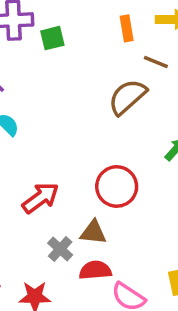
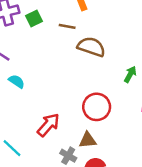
brown line: (156, 62) -> (67, 26), moved
brown semicircle: (127, 97) -> (91, 47), turned 72

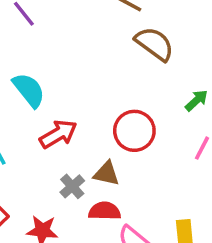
cyan semicircle: (17, 81) -> (29, 90), moved, size x1.5

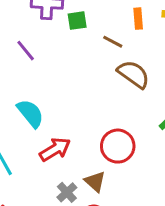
brown triangle: (107, 173) -> (95, 181), turned 30

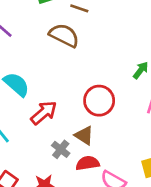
brown semicircle: (133, 74) -> (64, 35), moved

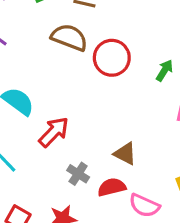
red circle: (99, 101) -> (112, 58), moved
brown triangle: (84, 135) -> (125, 154), moved

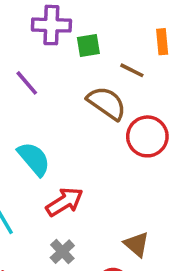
gray cross: (78, 174) -> (62, 252), moved

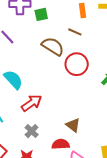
brown line: (132, 70) -> (75, 32), moved

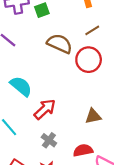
brown line: (75, 32) -> (92, 30), moved, turned -48
brown triangle: (73, 125) -> (93, 116), moved, turned -42

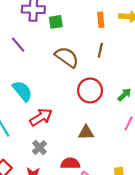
brown line: (92, 30) -> (100, 50), turned -56
red circle: (89, 60) -> (90, 90), moved

